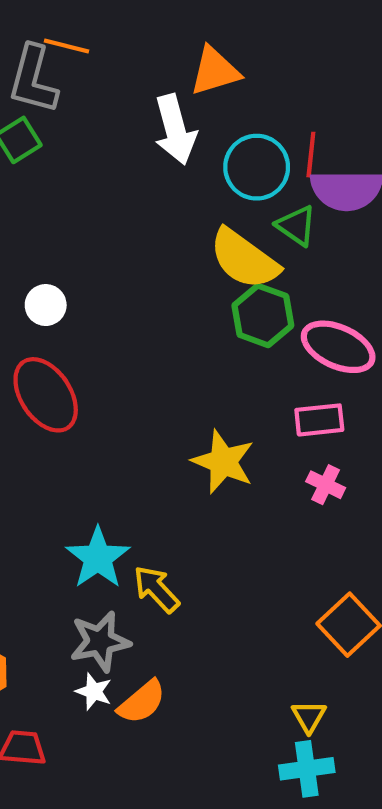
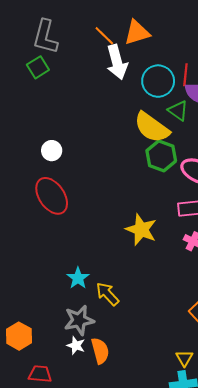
orange line: (67, 46) -> (104, 36), moved, turned 30
cyan star: (98, 558) -> (78, 278), size x0.7
orange semicircle: (142, 702) -> (100, 351), turned -65

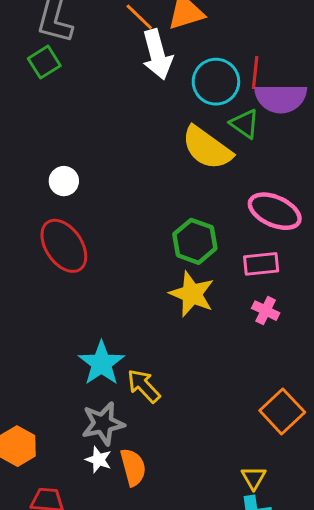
green hexagon: (161, 156) -> (195, 241), moved
cyan star: (78, 278) -> (101, 363), size x1.4

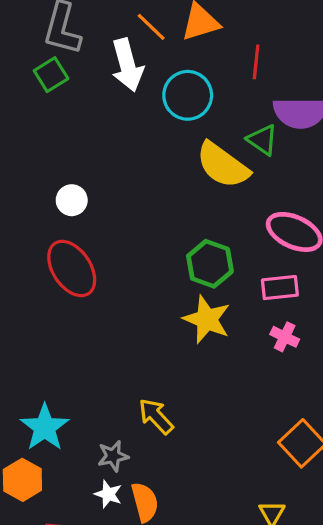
white arrow: (157, 55) -> (127, 65), moved
red line: (255, 73) -> (256, 62), moved
cyan circle: (216, 82) -> (188, 95), moved
cyan star: (101, 363) -> (45, 427), moved
gray star: (103, 424) -> (113, 456), size x0.7

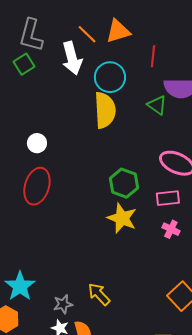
yellow semicircle: (223, 165) -> (105, 110), moved, turned -129
red ellipse: (72, 269) -> (37, 186), turned 51
yellow arrow: (156, 416) -> (99, 294), moved

